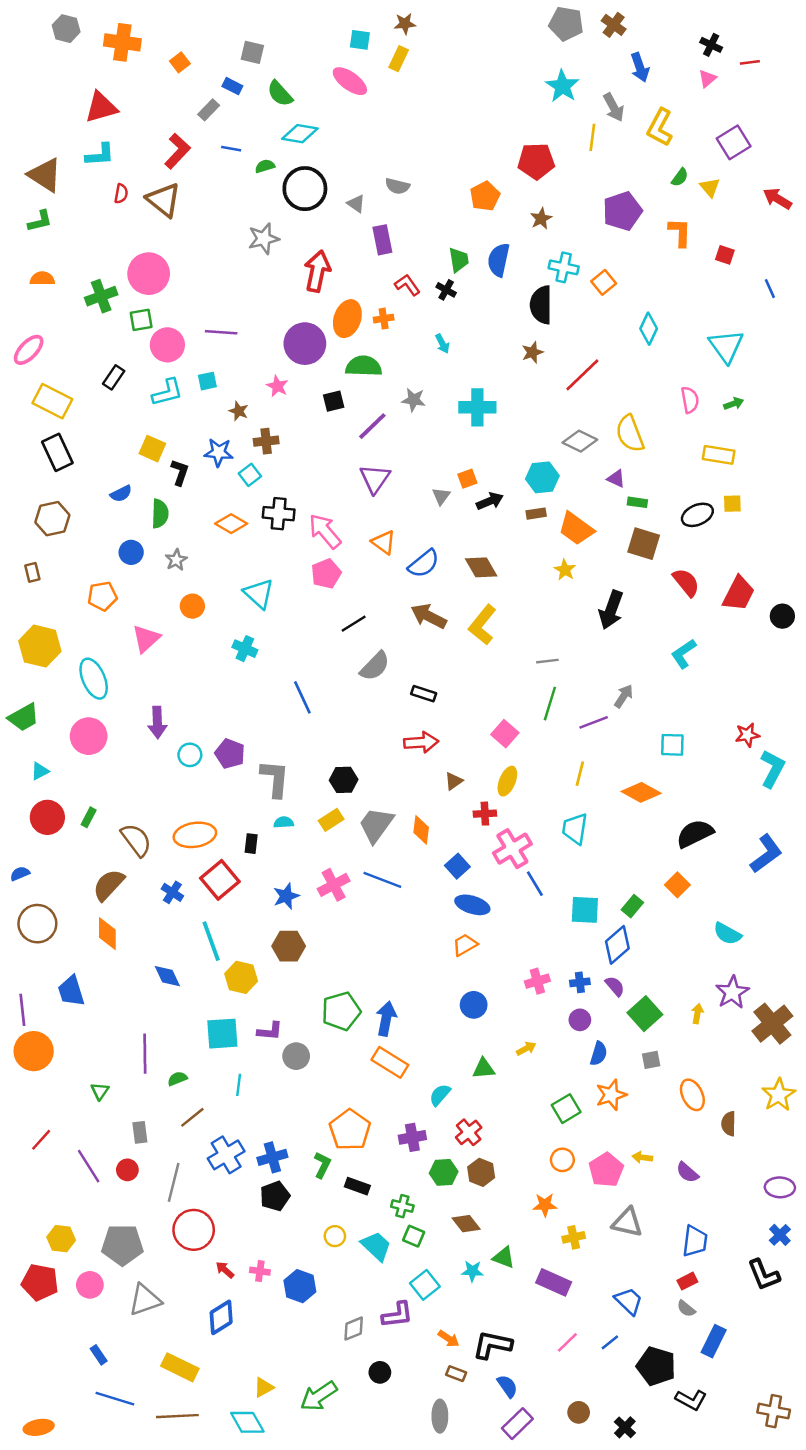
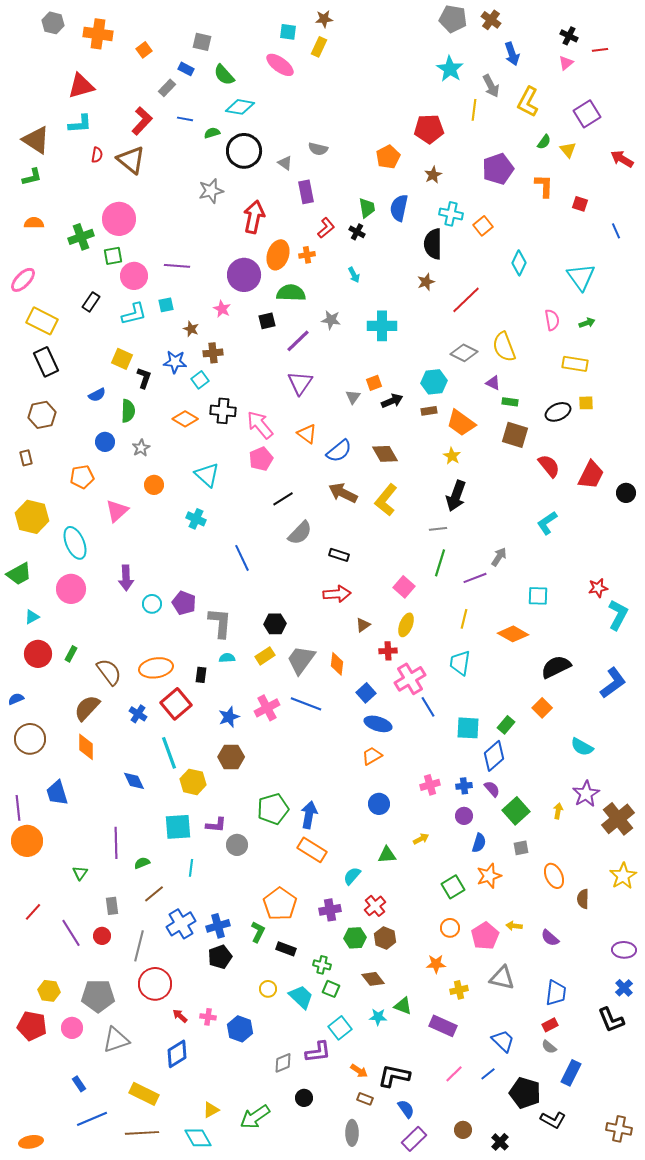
red L-shape: (407, 285) -> (326, 228), turned 85
black arrow: (611, 610) -> (456, 496), moved
blue line: (115, 1399) -> (92, 1119), turned -40

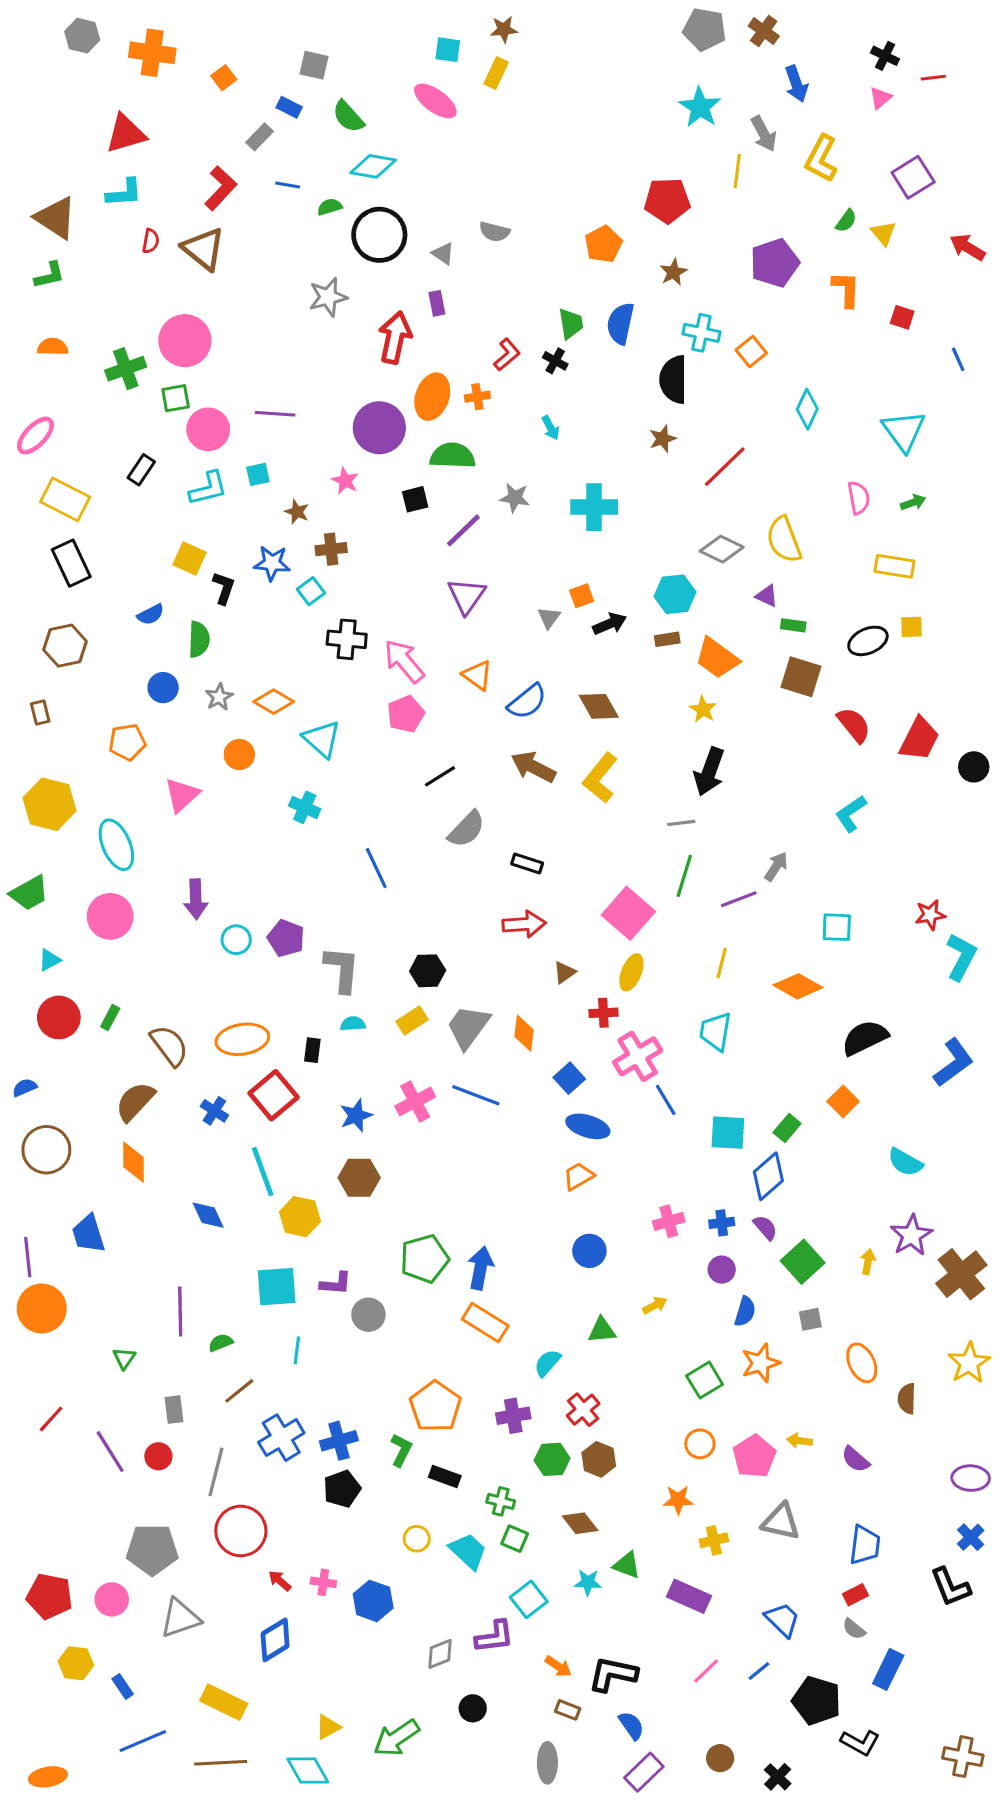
purple rectangle: (306, 192) -> (437, 303), moved, size x0.7
orange diamond: (185, 419) -> (274, 702), moved
pink square: (404, 587) -> (628, 913), size x1.5
yellow hexagon: (49, 991) -> (76, 1663), moved

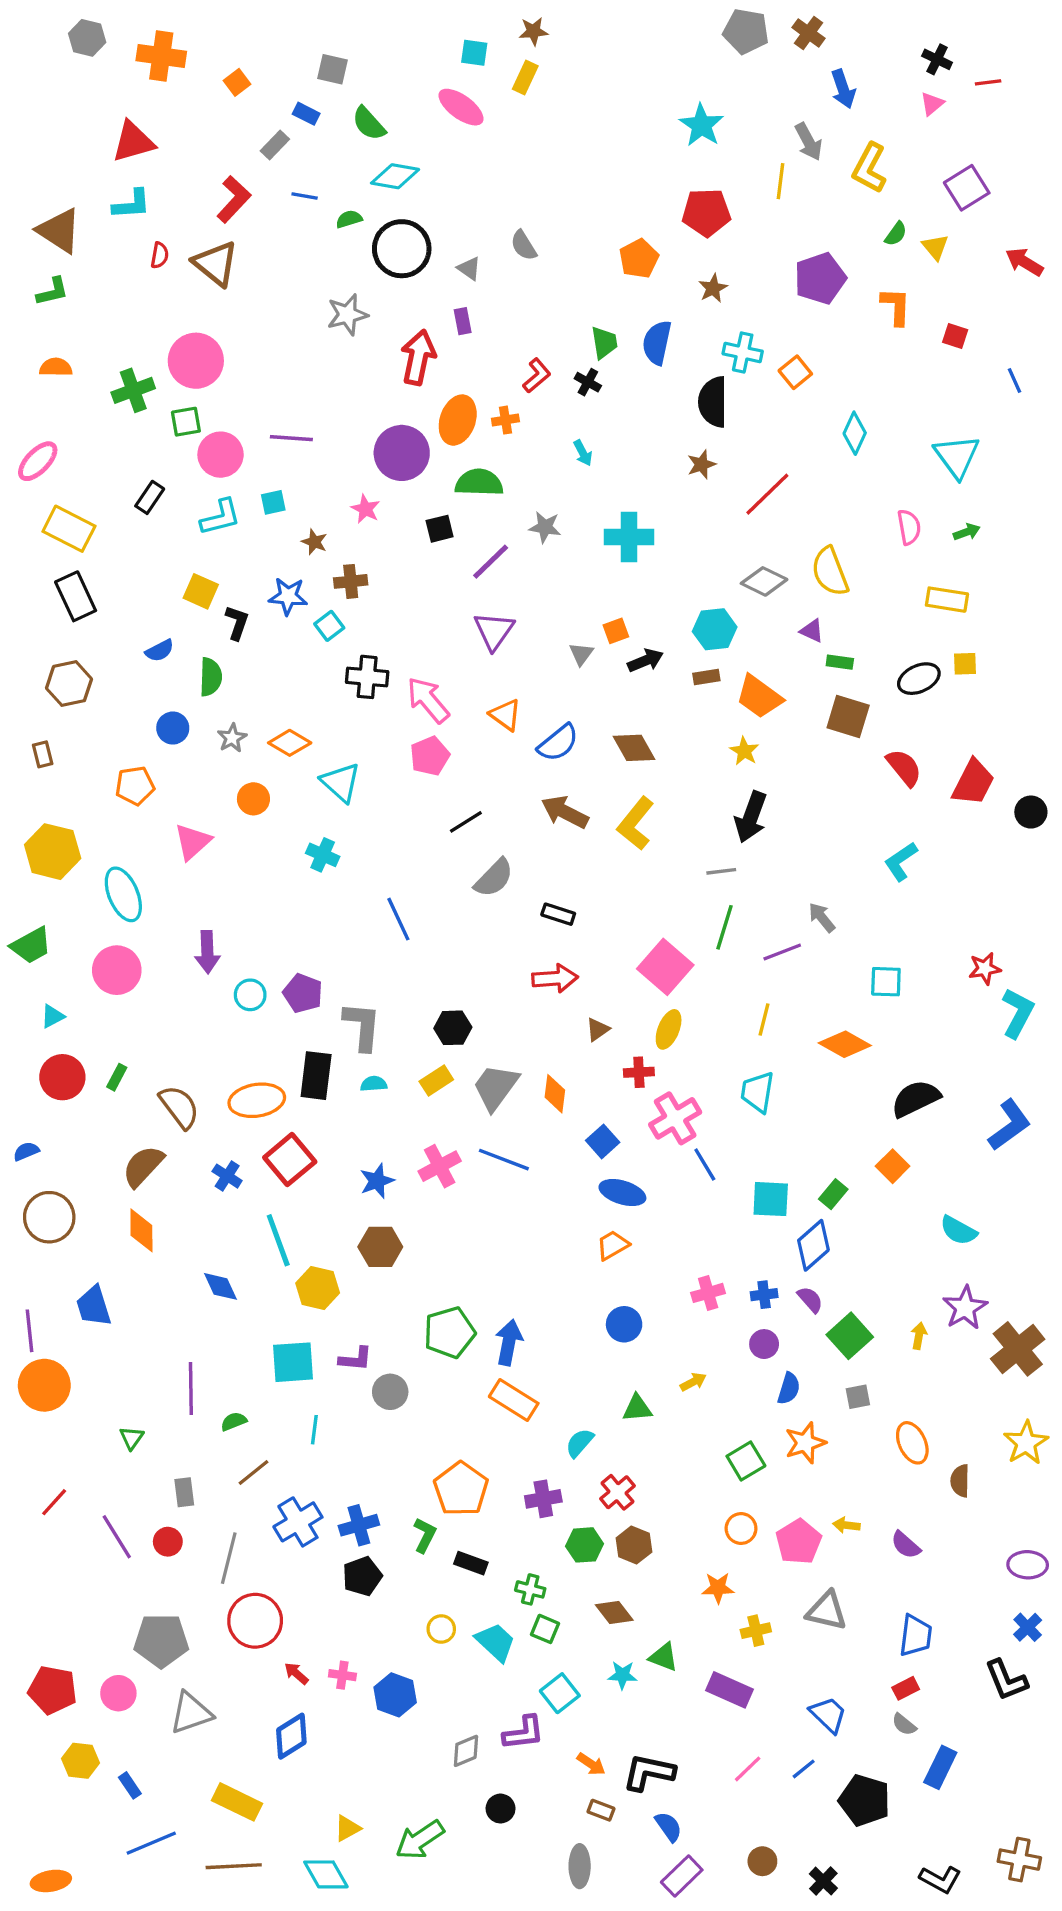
cyan star: (700, 107) -> (701, 125), moved
gray semicircle: (494, 232) -> (524, 245), turned 44
gray arrow: (776, 867) -> (822, 917), turned -72
black rectangle: (312, 1050) -> (316, 1076), moved, size x1.8
black L-shape: (860, 1743) -> (940, 1879), moved

